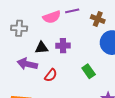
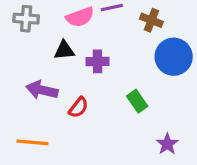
gray cross: (19, 28) -> (26, 19), moved
black triangle: (42, 48) -> (64, 50), moved

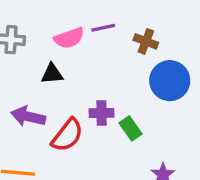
purple cross: (97, 61) -> (102, 113), moved
red semicircle: (78, 107) -> (67, 135), size x1.5

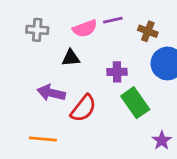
purple cross: (102, 113) -> (117, 72), moved
green rectangle: (130, 128) -> (135, 103), size x1.5

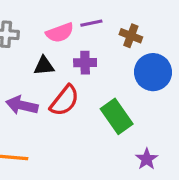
purple cross: (117, 72) -> (85, 63), moved
red semicircle: (83, 108) -> (65, 101), moved

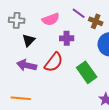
purple line: (91, 23) -> (79, 13), moved, turned 48
black triangle: (44, 66) -> (29, 40), moved, turned -40

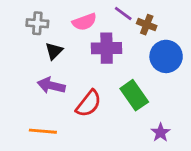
purple cross: (67, 38) -> (107, 48), size x1.5
red semicircle: (54, 62) -> (89, 103), moved

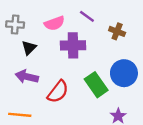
brown cross: (147, 25) -> (117, 31), moved
blue circle: (166, 56) -> (124, 73), moved

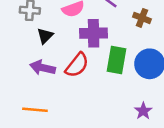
green rectangle: (96, 85) -> (116, 60), moved, turned 45
red semicircle: (58, 92) -> (77, 65), moved

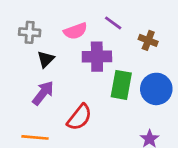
red semicircle: (77, 65) -> (79, 117), moved
purple arrow: (43, 68) -> (43, 93), turned 115

